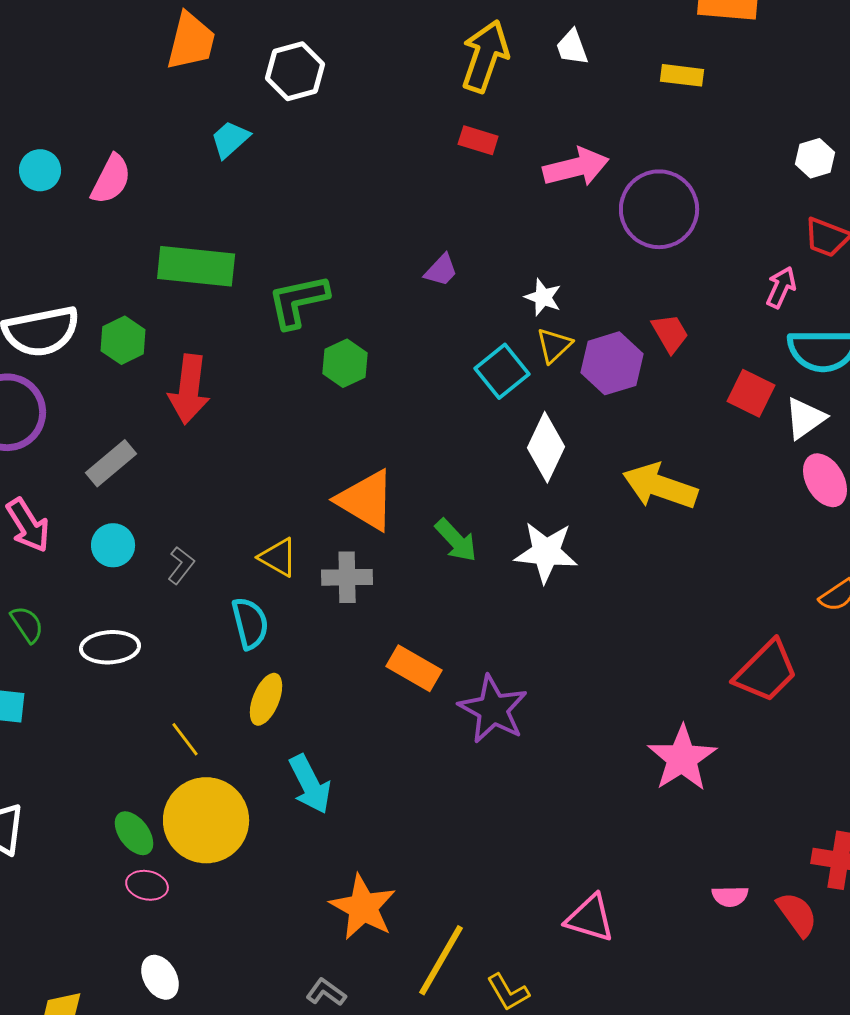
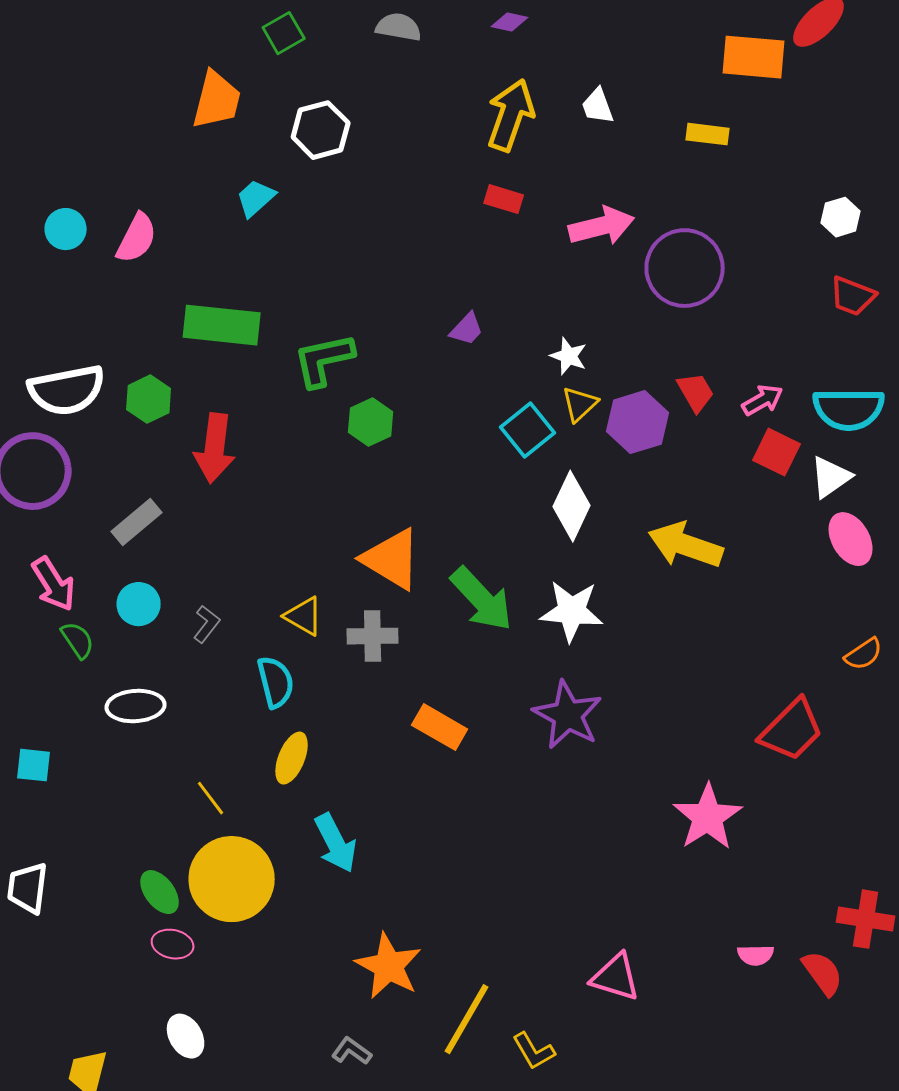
pink arrow: (781, 287) -> (763, 400), moved, turned 36
green arrow: (456, 540) -> (482, 599), size x1.5
green semicircle: (27, 624) -> (78, 640), moved
purple star: (493, 709) -> (568, 715), moved

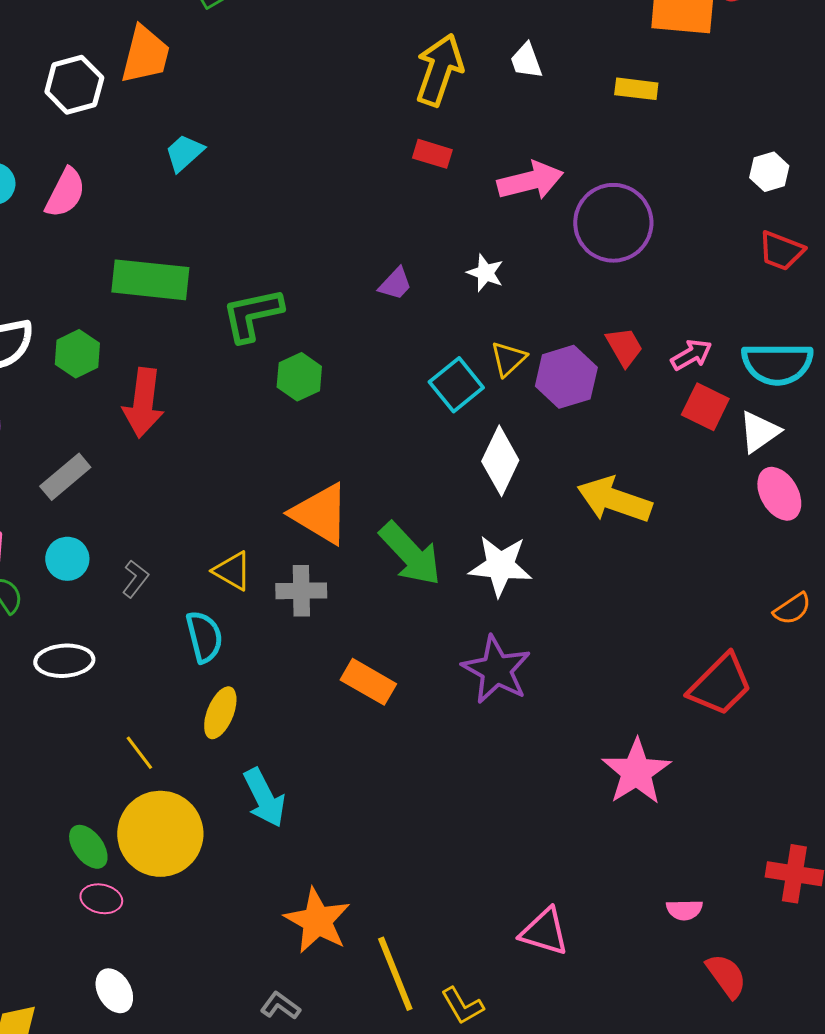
white hexagon: (321, 130) -> (74, 85), moved
white star: (569, 356) -> (485, 273), moved
red semicircle: (823, 973) -> (726, 976), moved
yellow line: (467, 1019) -> (395, 974), turned -52

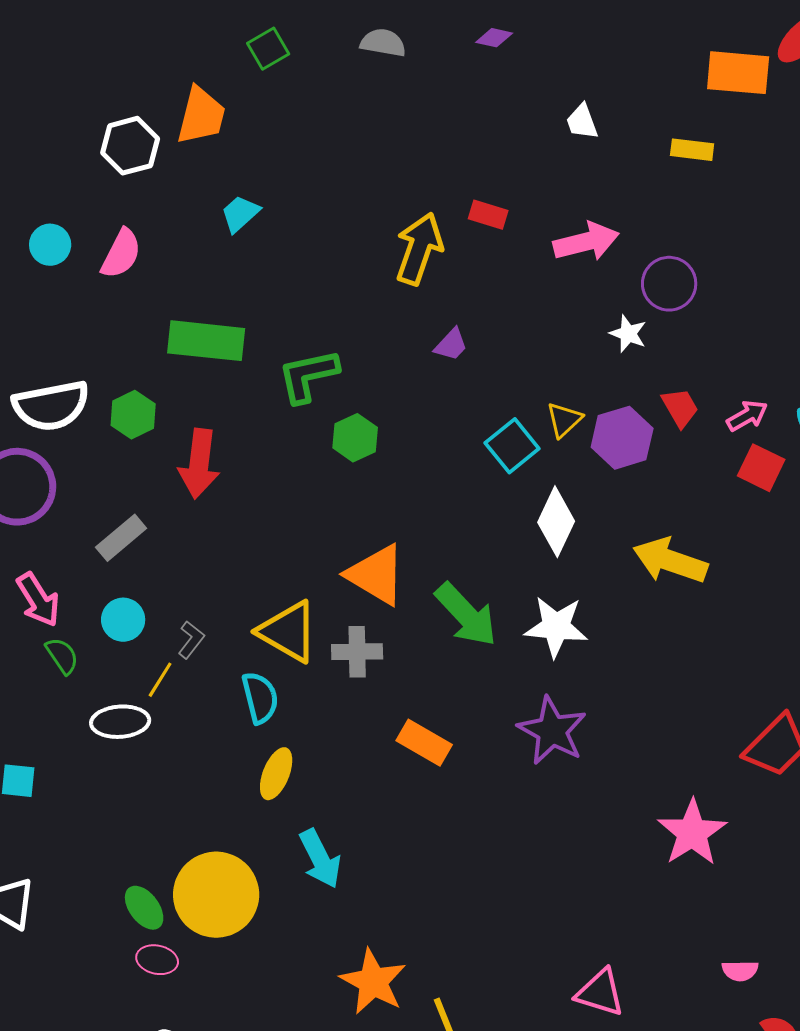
yellow arrow: (439, 70) -> (419, 249), moved
purple circle: (613, 223) -> (669, 284), size x0.7
white star: (485, 273) -> (628, 334), moved
yellow triangle: (232, 571) -> (288, 632), size x1.6
yellow line: (139, 753) -> (160, 680), moved, turned 69

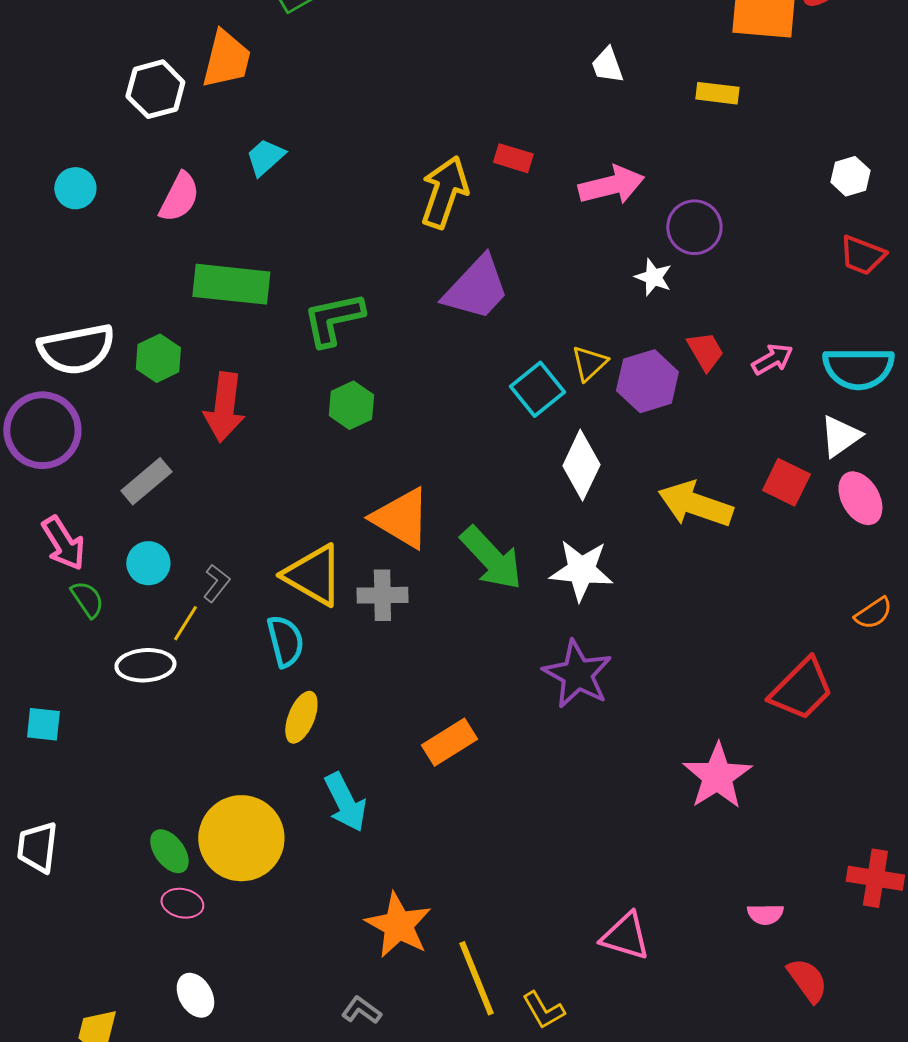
pink semicircle: (121, 254) -> (179, 197), moved
purple trapezoid: (451, 345) -> (476, 288), size x2.0
green hexagon: (355, 438) -> (351, 405), moved
red square: (761, 468) -> (786, 482), moved
orange rectangle: (424, 743) -> (449, 742), moved, turned -62

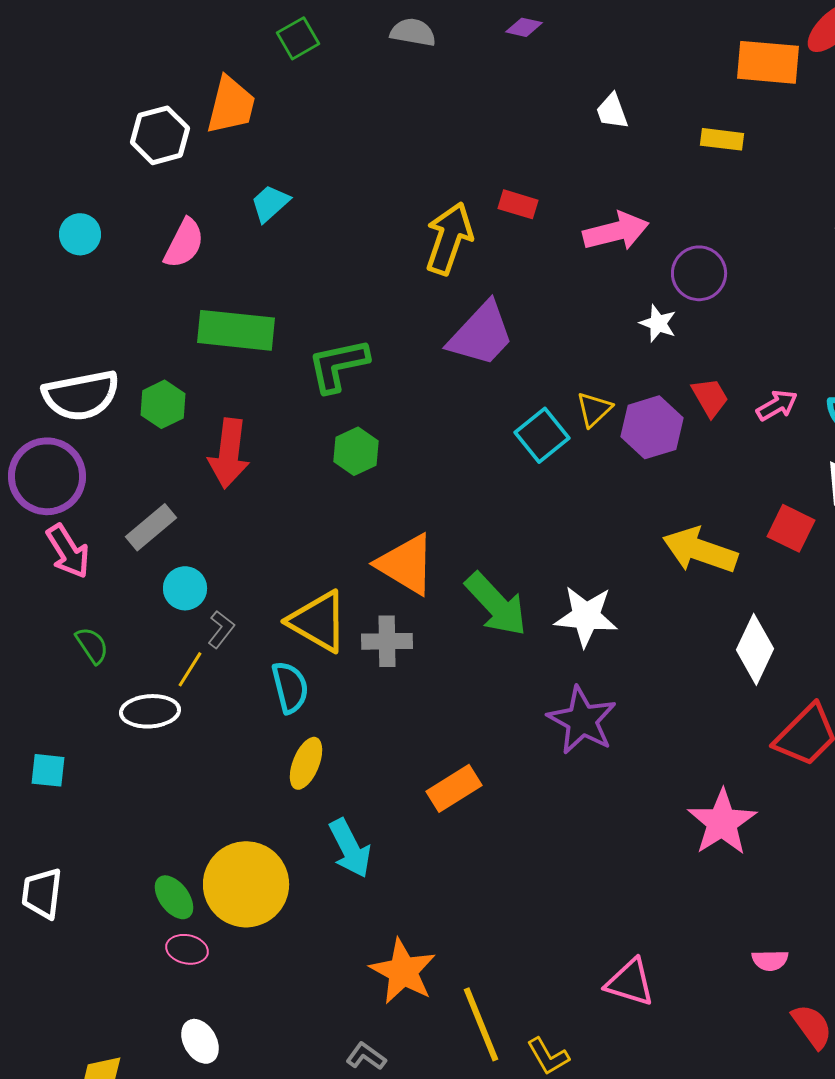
white diamond: (581, 465) -> (755, 649), moved
pink arrow: (63, 543) -> (68, 551), moved
cyan circle: (148, 563) -> (185, 588), moved

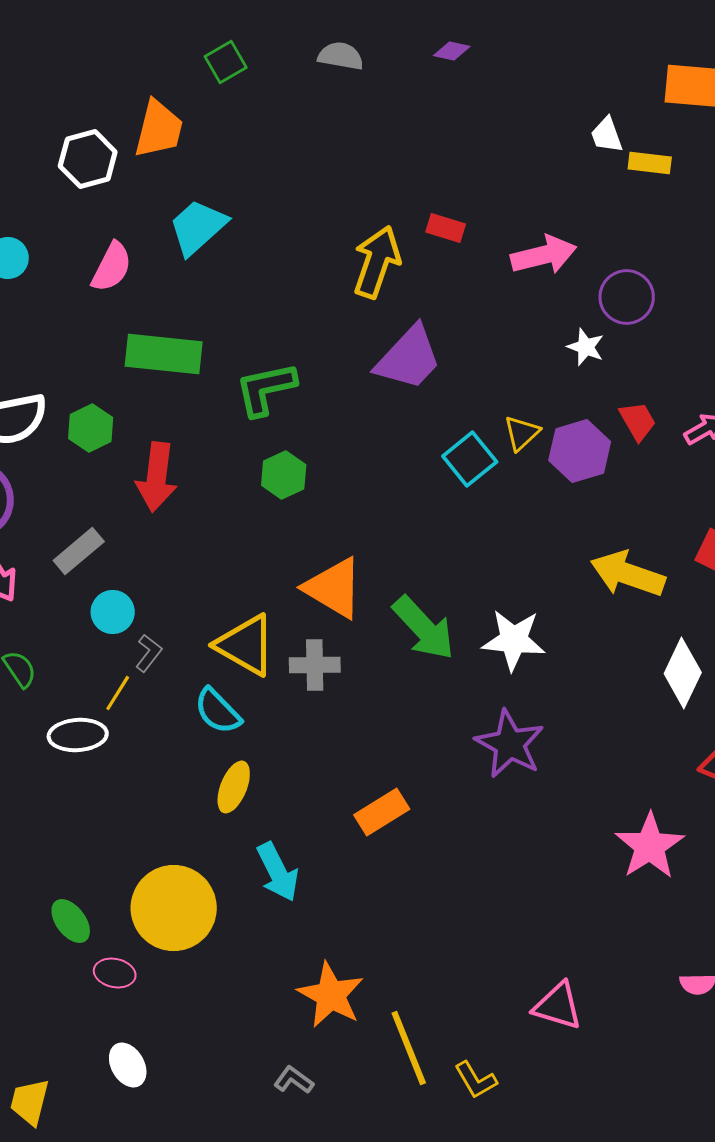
white trapezoid: (612, 111) -> (607, 135), moved
cyan trapezoid: (270, 203) -> (198, 227), size x1.5
cyan semicircle: (290, 687) -> (218, 711), turned 150
green ellipse: (174, 897) -> (71, 921), moved

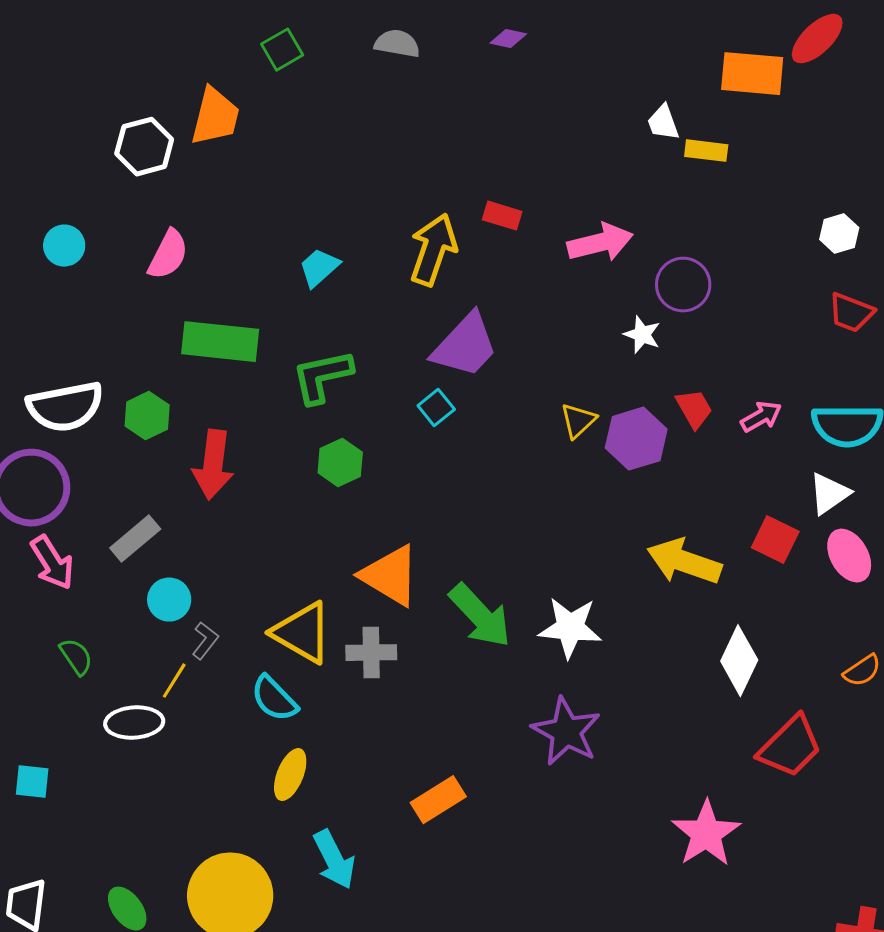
cyan trapezoid: (198, 227) -> (319, 268), moved, size x0.7
cyan square: (470, 459) -> (436, 408), moved, size x0.7

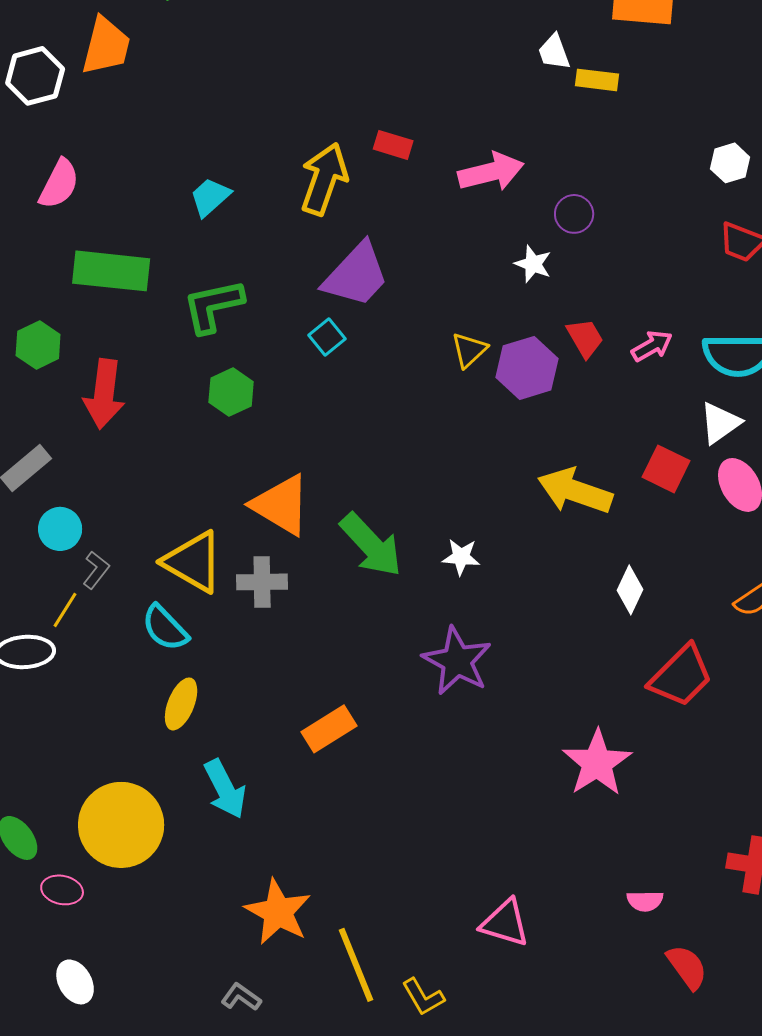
purple circle: (683, 285) -> (574, 214), size x0.7
white star: (570, 628) -> (461, 557), size x0.6
white diamond: (739, 661) -> (630, 590), size x0.7

